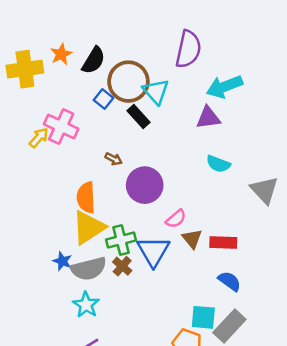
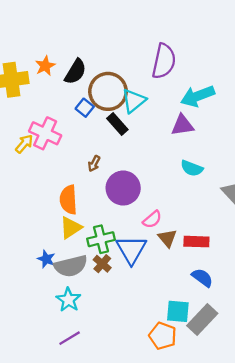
cyan triangle: (156, 92) -> (134, 101), turned 32
brown arrow: (113, 159) -> (94, 164), turned 91
yellow triangle: (89, 228) -> (71, 228), size x0.7

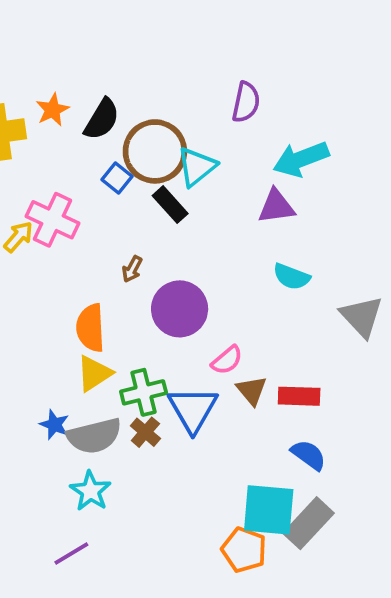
purple semicircle: (164, 61) -> (246, 102), size x0.7
cyan square: (178, 311) -> (269, 510), size x1.4
purple line: (70, 338) -> (71, 554), moved

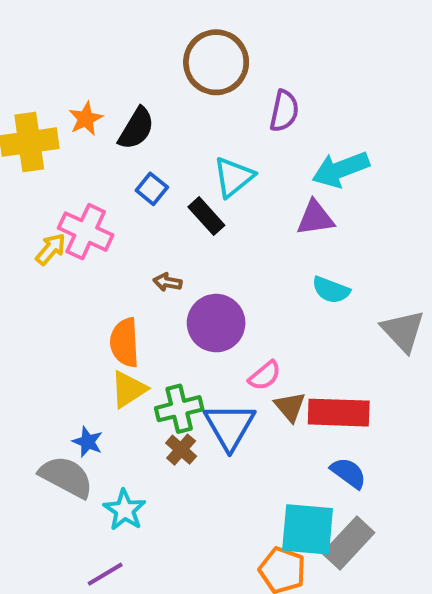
brown circle: (155, 151) -> (216, 62), moved
brown arrow: (132, 269) -> (167, 282), turned 72
red rectangle: (299, 396) -> (339, 413), size x1.4
gray semicircle: (94, 436) -> (66, 477), moved, turned -138

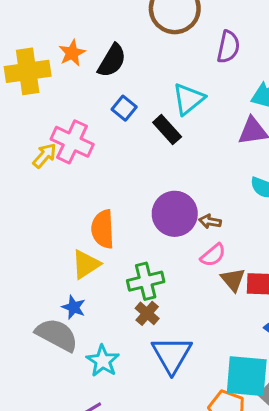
brown arrow: (167, 282) -> (210, 221), moved
yellow triangle: (128, 389) -> (86, 264), moved
blue triangle: (230, 426) -> (172, 355), moved

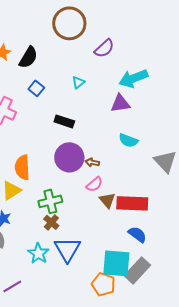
purple semicircle: (228, 47) -> (104, 48), turned 35
cyan triangle: (189, 99) -> (78, 82), size x0.6
black rectangle: (167, 130) -> (64, 121), moved, turned -30
cyan star: (103, 361) -> (38, 253), moved

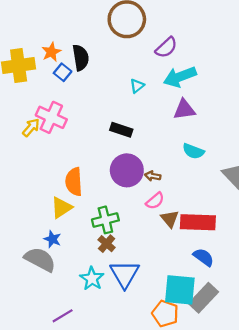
black semicircle: (28, 57) -> (81, 58), turned -40
cyan arrow: (133, 78) -> (180, 77), moved
blue square: (36, 88) -> (63, 72), moved

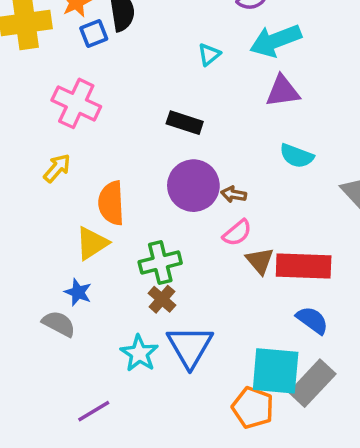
blue square: (63, 72) -> (94, 34), turned 30
yellow arrow: (31, 128) -> (57, 168), moved
gray semicircle: (40, 259) -> (59, 324), size x0.7

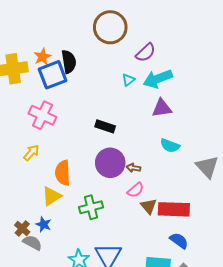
blue square: (94, 34) -> (53, 75), size x1.8
cyan triangle: (209, 54) -> (128, 80), moved
brown cross: (162, 299) -> (22, 228), moved

